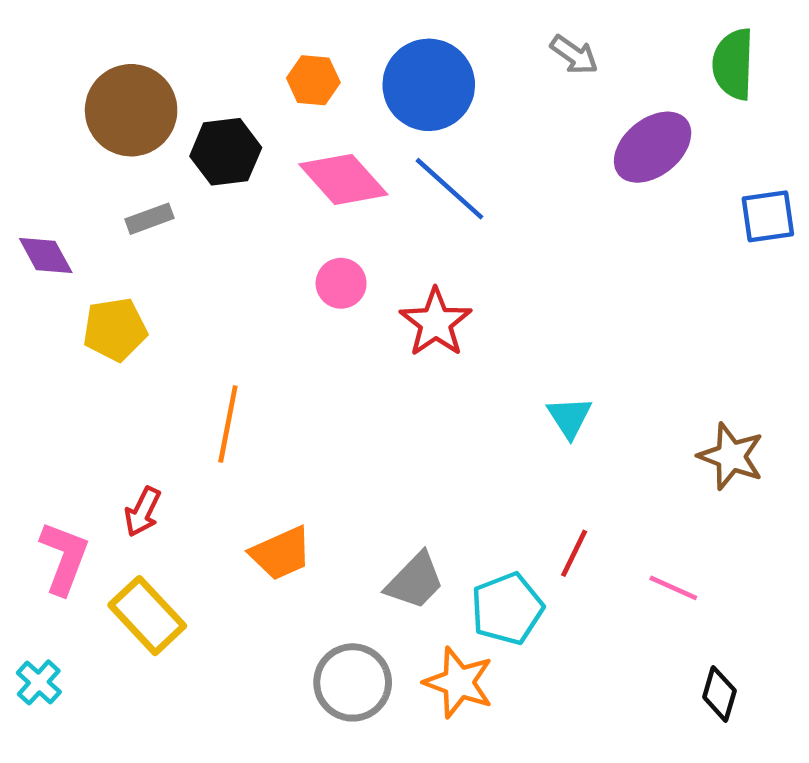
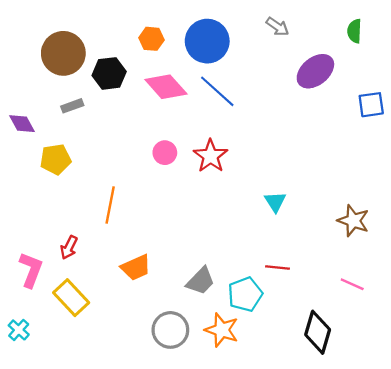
green semicircle: (733, 64) -> (354, 31), size x0.7
pink circle: (341, 283) -> (165, 153), moved
red line: (574, 553) -> (277, 268), turned 70
pink line: (673, 588) -> (352, 284), moved
black diamond: (719, 694) -> (318, 332), moved, size x1.6

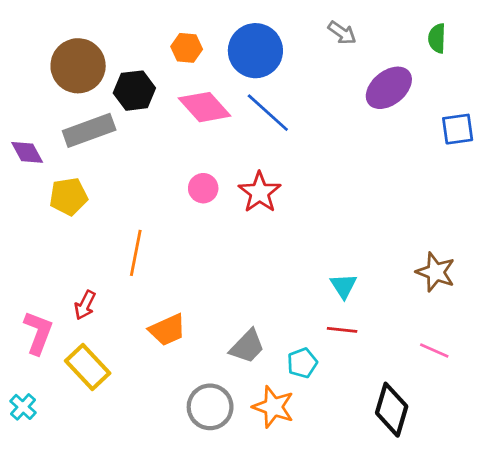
gray rectangle: (72, 106) -> (89, 130), size x1.8
cyan triangle: (275, 202) -> (343, 286), moved
cyan pentagon: (245, 294) -> (302, 363), size x0.7

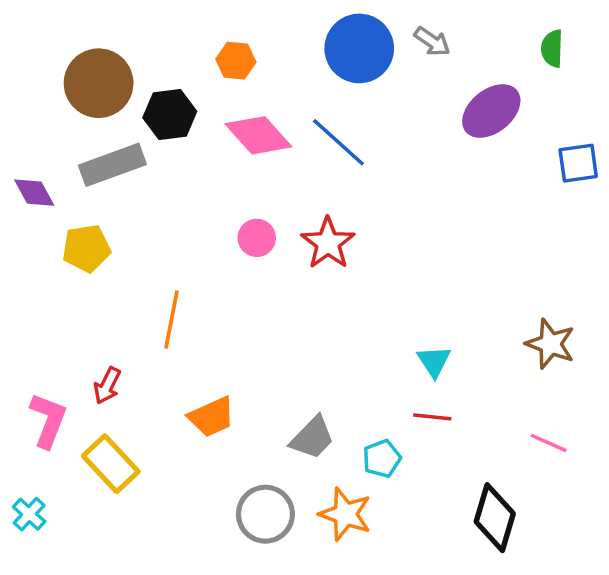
blue circle: (255, 51) -> (359, 48), moved

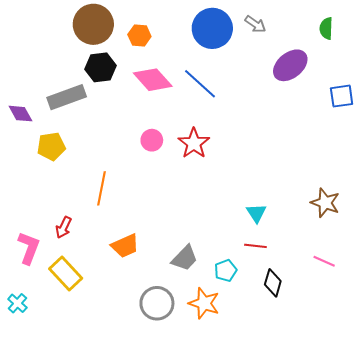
brown circle: (99, 83) -> (93, 24), moved
black diamond: (495, 518) -> (273, 283), moved, size x0.7

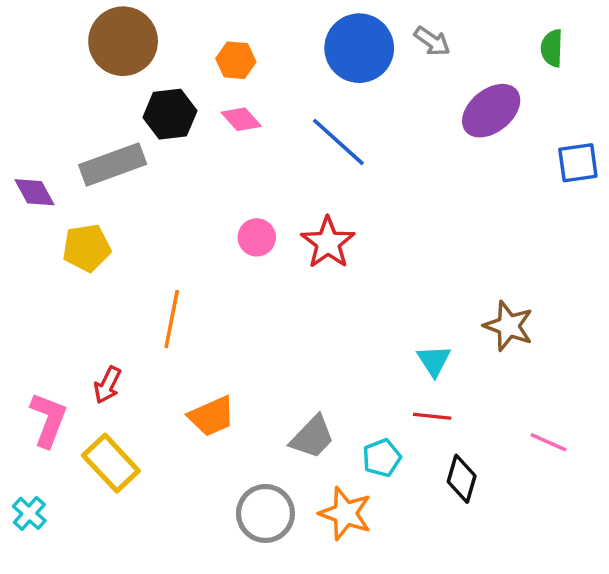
brown circle: (93, 24) -> (123, 41), moved
pink diamond: (153, 80) -> (241, 119), moved, size x0.6
brown star: (325, 203) -> (509, 326), moved

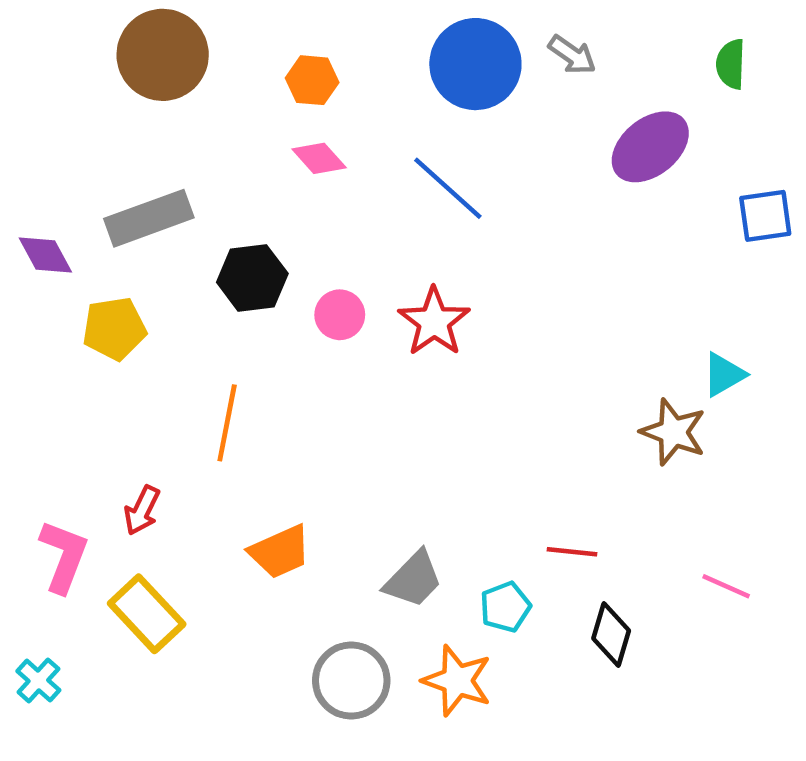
black hexagon: (170, 114) -> (252, 278), moved
cyan triangle: (434, 361) -> (724, 375), moved, turned 33

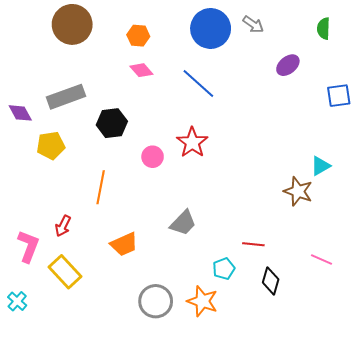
purple ellipse: (650, 147) -> (288, 65), size x0.7
pink circle: (340, 315) -> (153, 157), moved
gray trapezoid: (413, 579) -> (183, 223), moved

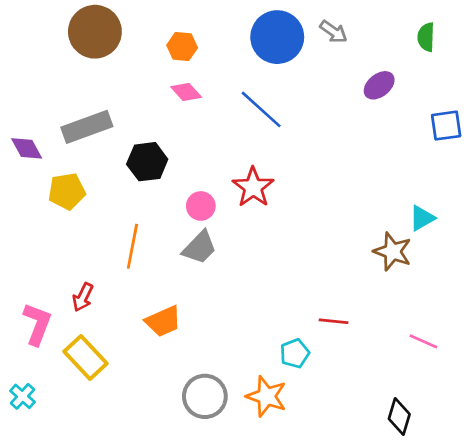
gray trapezoid: (183, 223) -> (199, 248), moved
black diamond: (271, 281) -> (399, 416), moved

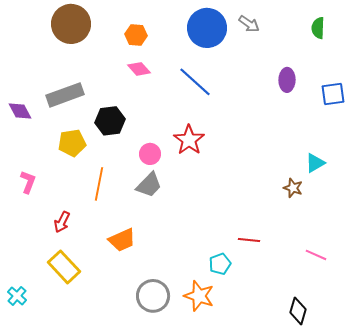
purple ellipse: (379, 85) -> (287, 80), moved, turned -50
yellow pentagon: (67, 191) -> (72, 143), moved
brown star: (393, 252) -> (293, 188), size x0.7
pink L-shape: (37, 324) -> (28, 182), moved, size x0.7

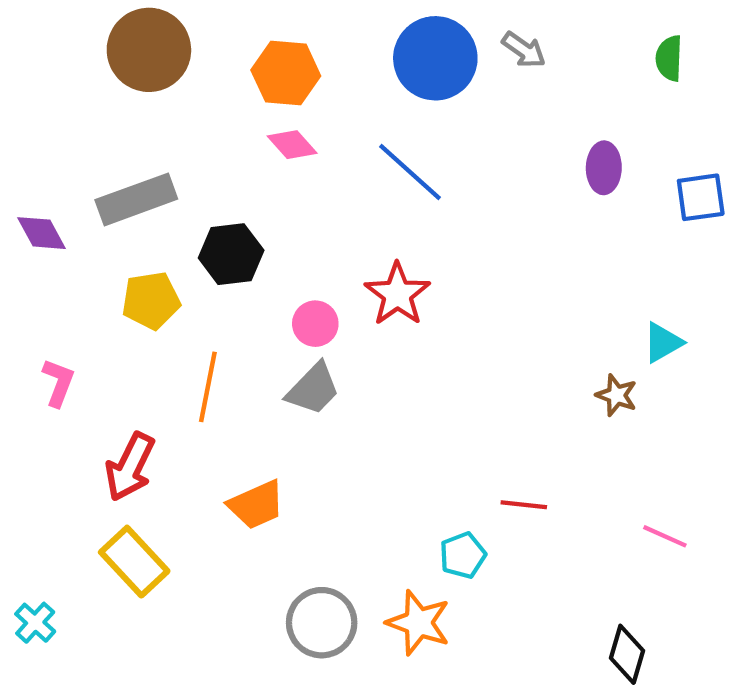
orange hexagon: (136, 35) -> (286, 73), size x1.4
red arrow: (62, 222) -> (130, 467), size x1.5

